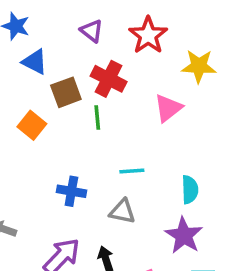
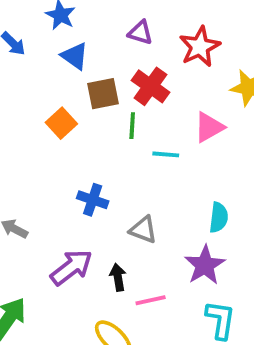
purple triangle: (92, 31) -> (140, 33), turned -30
cyan line: (132, 171) -> (166, 154), moved

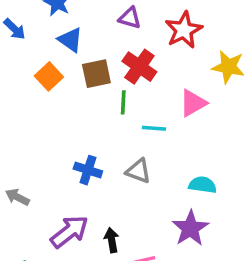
orange square: (61, 123) -> (49, 76), moved
cyan semicircle: (219, 217) -> (203, 185), turned -88
gray triangle: (143, 230) -> (138, 171), moved

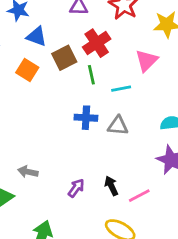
red cross: (139, 67) -> (97, 43), turned 36
blue cross: (88, 170) -> (86, 118), moved
purple arrow: (69, 232) -> (76, 188), size x0.6

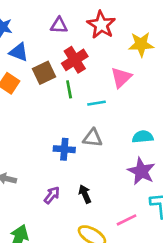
blue cross: (86, 118) -> (64, 149), moved
pink line: (139, 196) -> (126, 220), moved

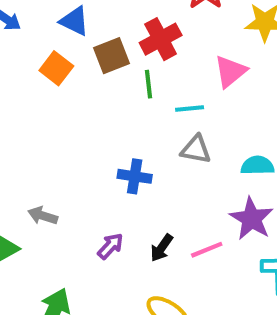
gray triangle: (93, 138) -> (196, 149), moved
black arrow: (85, 194) -> (162, 248), turned -126
pink line: (126, 220) -> (207, 250), moved

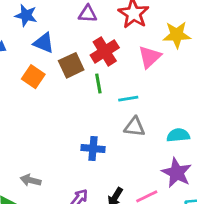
pink triangle: (230, 71) -> (150, 57), moved

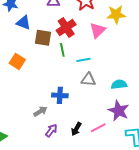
brown square: (71, 65) -> (43, 38), turned 36
orange square: (33, 77) -> (17, 61), moved
gray arrow: (31, 180) -> (40, 111), moved, turned 136

